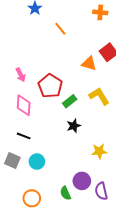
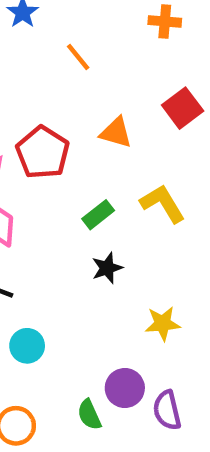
orange triangle: (89, 63) -> (116, 133), moved
red pentagon: (50, 86) -> (43, 153), moved

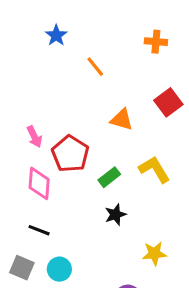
red pentagon: (43, 153) -> (70, 154), moved

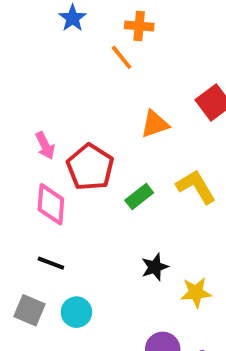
orange cross: (156, 42) -> (139, 26), moved
orange triangle: (122, 120) -> (155, 124), turned -35
black star: (115, 215) -> (155, 267), moved

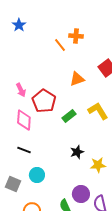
blue star: (73, 18) -> (19, 25), moved
orange cross: (139, 26) -> (76, 36), moved
gray square: (29, 310) -> (13, 184), moved

